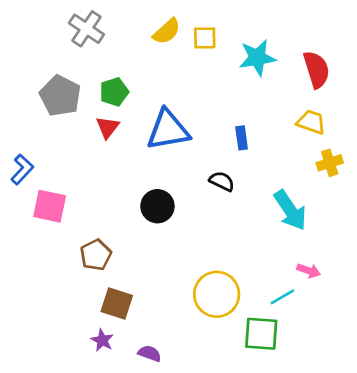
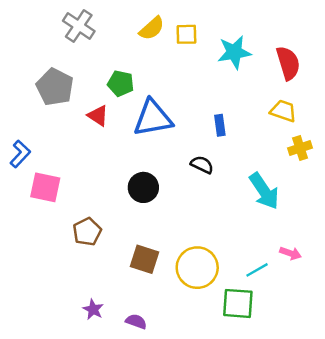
green pentagon: (114, 92) -> (121, 83), moved, turned 30
red triangle: (108, 127) -> (98, 116), turned -35
pink arrow: (309, 271) -> (290, 253), moved
brown square: (117, 303) -> (145, 259), moved

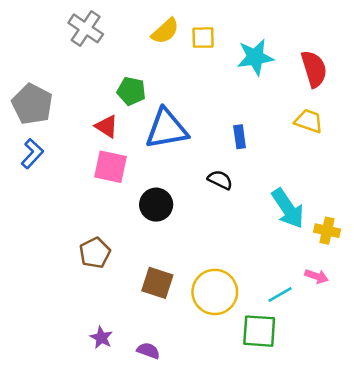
gray pentagon: (55, 87) -> (32, 104), moved
yellow cross: (300, 148) -> (327, 231), moved, turned 30
blue L-shape: (20, 154) -> (32, 154), moved
pink square: (45, 187) -> (110, 167), moved

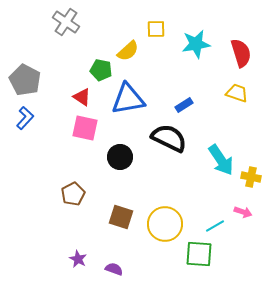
yellow semicircle: (165, 31) -> (128, 51), moved
blue rectangle: (240, 137) -> (184, 105), turned 66
black semicircle: (220, 180) -> (169, 138), size x1.8

